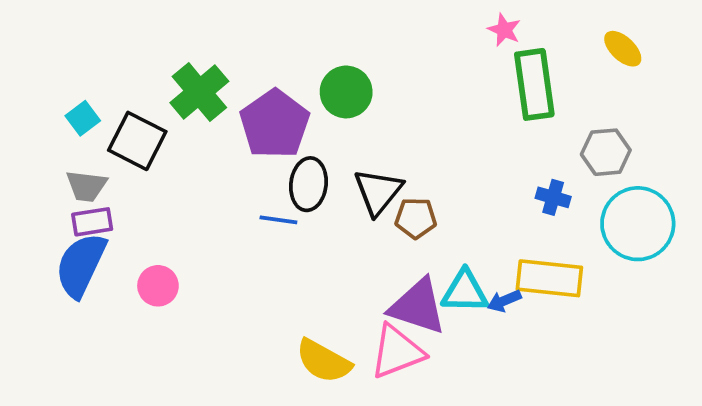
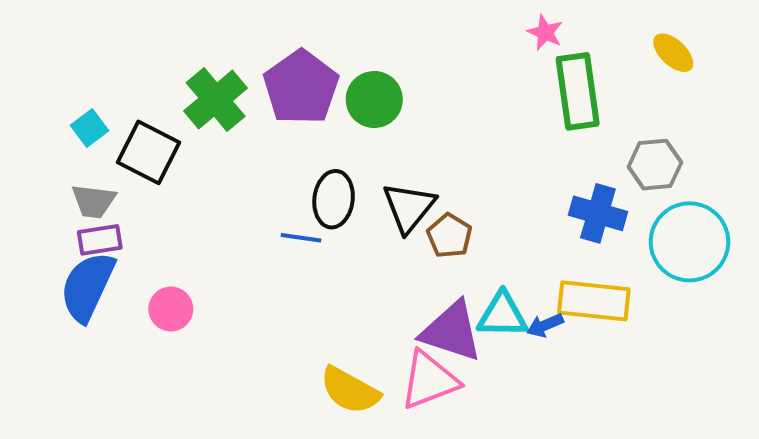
purple pentagon: (275, 124) -> (301, 87), moved
blue cross: (553, 197) -> (598, 213), size x1.5
brown pentagon: (416, 218) -> (449, 236), turned 30

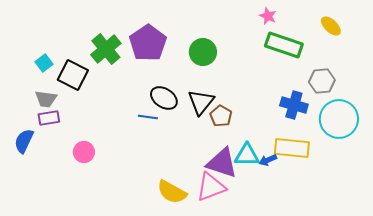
green rectangle: (578, 91) -> (284, 45), turned -63
green circle: (374, 99) -> (203, 52), moved
black ellipse: (334, 199) -> (164, 98), turned -64
blue semicircle: (87, 287) -> (24, 141), moved, size x0.7

